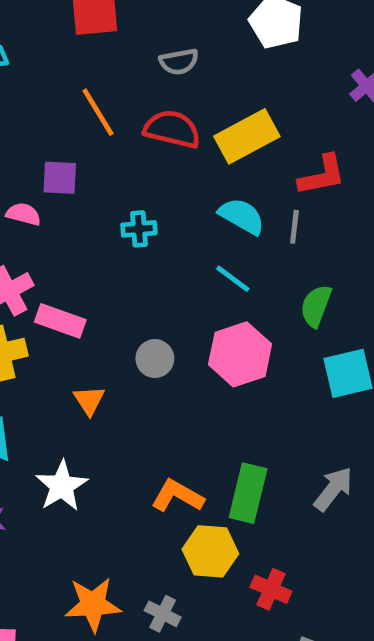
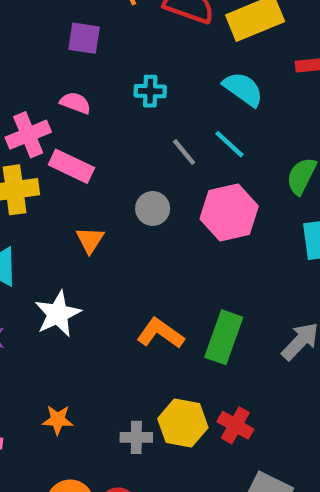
pink semicircle: (23, 214) -> (75, 103), moved
gray line: (294, 227) -> (184, 152), moved, turned -52
yellow hexagon: (210, 551) -> (183, 423), moved
orange star: (93, 604) -> (58, 420), moved, size x0.6
gray cross: (163, 614) -> (136, 437), turned -32

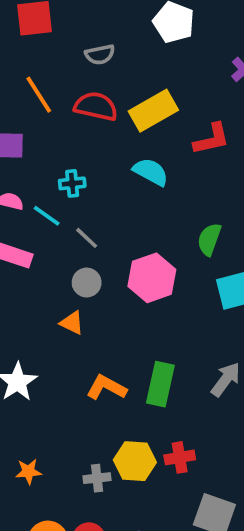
cyan line: (230, 144) -> (47, 216), moved
gray line: (184, 152) -> (87, 238), moved
orange triangle: (90, 240) -> (72, 323), moved, turned -30
red cross: (235, 425) -> (180, 457), turned -32

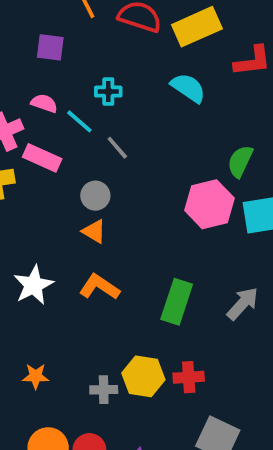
pink hexagon: (152, 278) -> (209, 204), moved
gray circle: (87, 283) -> (95, 196), moved
orange L-shape: (106, 387) -> (99, 287), moved

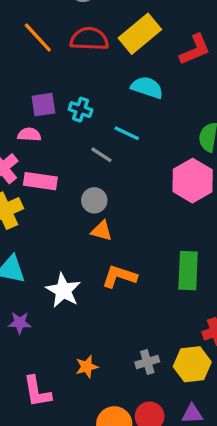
purple square: (50, 47) -> (43, 105), moved
cyan cross: (108, 92) -> (81, 110), turned 35
cyan line: (79, 121) -> (127, 133), moved
yellow hexagon: (143, 376) -> (192, 364), moved

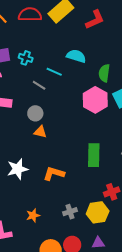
cyan semicircle: (147, 87) -> (76, 56), moved
orange L-shape: (119, 276) -> (54, 174), moved
white star: (63, 290) -> (18, 169), turned 30

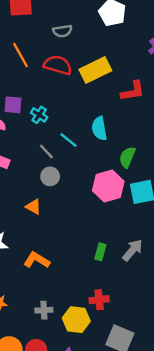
cyan semicircle: (76, 56) -> (99, 128), turned -132
gray circle: (35, 113) -> (50, 176), moved
green rectangle: (94, 155) -> (100, 252), moved, size x0.6

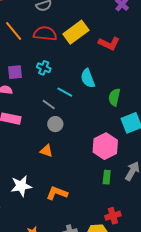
red L-shape: (133, 91) -> (109, 43), turned 45
cyan cross: (39, 115) -> (44, 68), moved
pink hexagon: (108, 186) -> (105, 146), moved

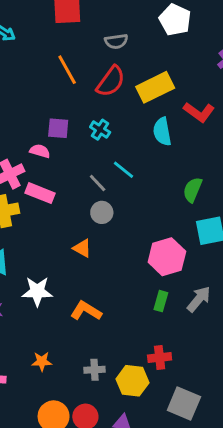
red semicircle: (45, 34) -> (111, 81), turned 110
cyan semicircle: (88, 78) -> (162, 132), moved

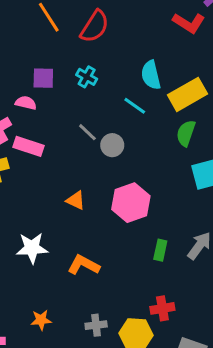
yellow rectangle: (155, 87) -> (187, 94), moved
red L-shape: (199, 112) -> (189, 23), moved
cyan line: (124, 170) -> (135, 106), moved
gray circle: (102, 212) -> (112, 145), moved
pink hexagon: (167, 257) -> (131, 203), moved

